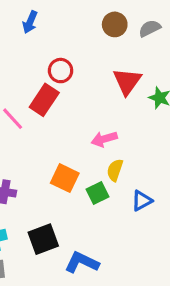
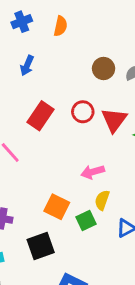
red circle: (61, 71) -> (83, 112), moved
red rectangle: (44, 100) -> (41, 116), moved
black square: (43, 239) -> (41, 246), moved

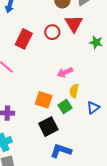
red triangle: (114, 120) -> (74, 24), moved
black square: (41, 246) -> (48, 127), moved

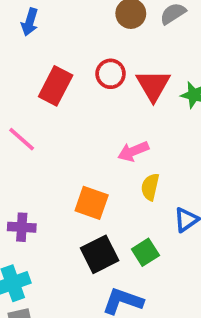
red triangle: (74, 24) -> (153, 85), moved
green square: (65, 106) -> (145, 252), moved

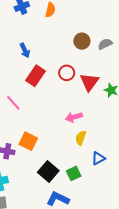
blue arrow: (30, 22) -> (25, 50), moved, turned -48
orange square: (92, 203) -> (28, 141), moved
black square: (100, 254) -> (48, 171), turned -30

